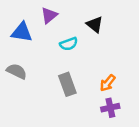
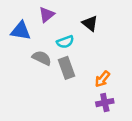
gray semicircle: (17, 71) -> (42, 58), moved
gray rectangle: (67, 84) -> (66, 68), moved

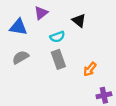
gray semicircle: (42, 58) -> (21, 57), moved, turned -56
purple cross: (105, 103) -> (104, 95), moved

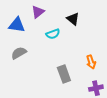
gray rectangle: (58, 59) -> (64, 74), moved
orange arrow: (90, 69) -> (91, 62), moved, turned -56

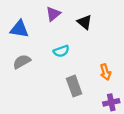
purple triangle: (38, 12) -> (53, 14), moved
cyan semicircle: (53, 34) -> (61, 51), moved

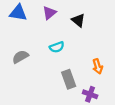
blue triangle: (19, 29) -> (18, 13), moved
purple cross: (111, 102) -> (90, 94), moved, turned 32

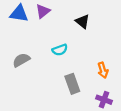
purple triangle: (49, 13) -> (43, 11), moved
purple cross: (90, 94) -> (104, 100), moved

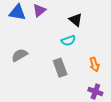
cyan semicircle: (60, 50) -> (68, 41), moved
gray rectangle: (72, 84) -> (60, 68), moved

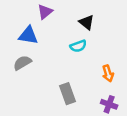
blue triangle: (17, 12) -> (28, 35), moved
gray rectangle: (60, 68) -> (68, 94), moved

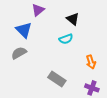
blue triangle: (28, 35) -> (24, 30), turned 36
gray rectangle: (68, 94) -> (57, 79), turned -36

